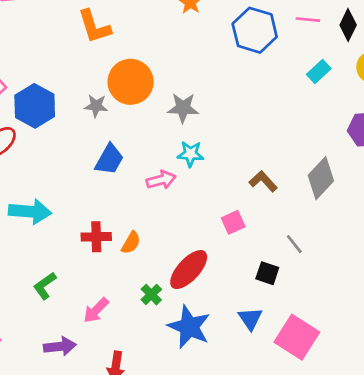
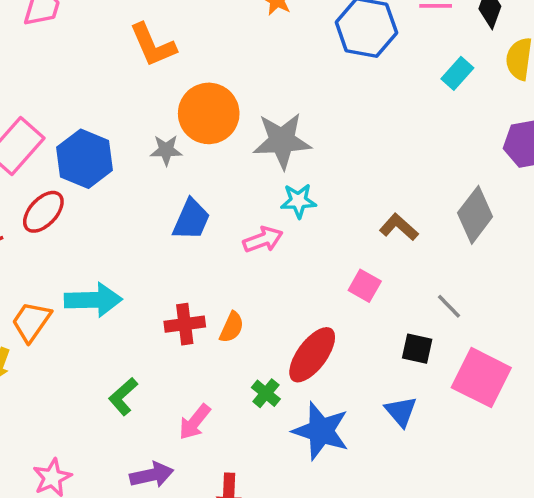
gray star: (183, 108) -> (282, 141), size x1.4
pink square: (233, 222) -> (365, 286), turned -30
pink square: (297, 337) -> (481, 378), moved

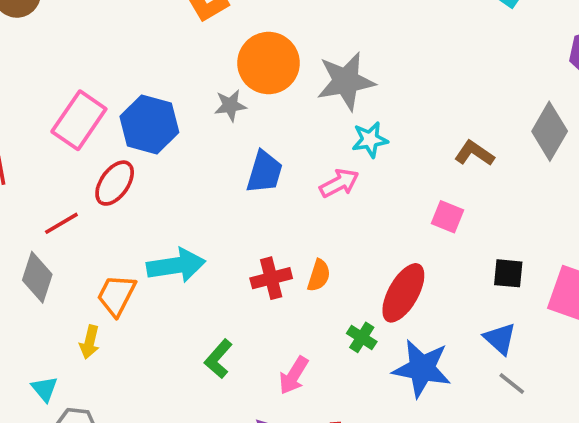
gray line: (449, 306) -> (512, 384), moved

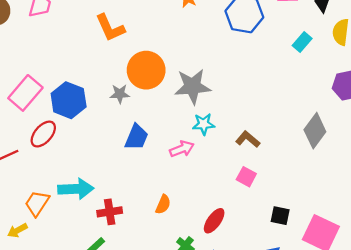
brown L-shape: (474, 153) -> (248, 139), moved
red cross: (271, 278) -> (110, 212), moved
red ellipse: (403, 293) -> (214, 221), size x0.7
yellow arrow: (90, 342) -> (17, 230), turned 42

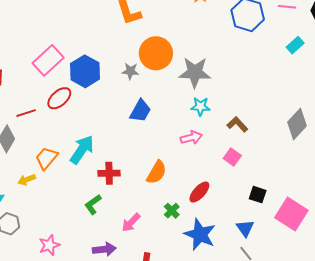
pink arrow: (182, 149) -> (191, 138), moved
cyan arrow: (76, 189) -> (82, 150), turned -60
orange semicircle: (163, 204) -> (157, 172), size x1.4

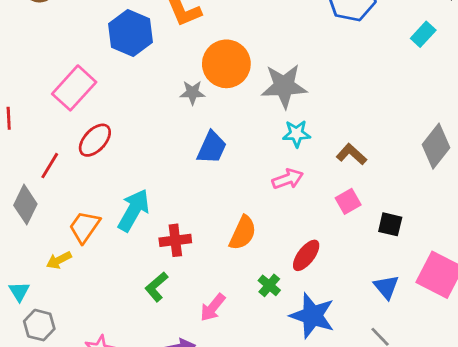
blue hexagon: (85, 71) -> (130, 33), moved
red line: (26, 113) -> (50, 166), turned -36
pink square: (232, 157) -> (348, 201), turned 30
black square: (258, 195) -> (390, 224), moved
blue triangle: (245, 228) -> (386, 287), moved

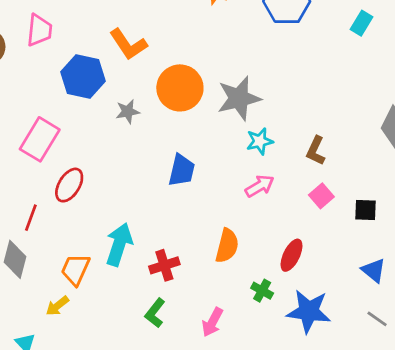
gray star: (192, 93) -> (128, 112), moved
brown L-shape: (351, 154) -> (316, 151), turned -96

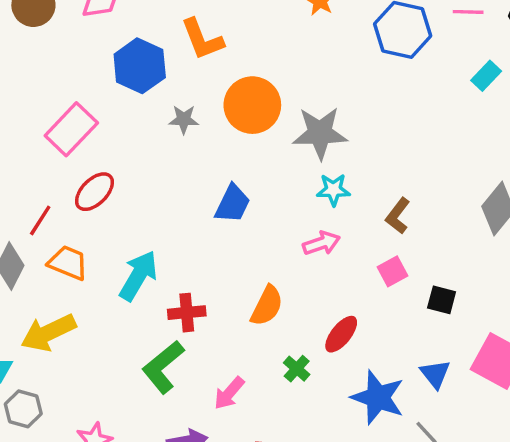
orange trapezoid: (75, 269) -> (68, 263), moved, turned 76
yellow arrow: (57, 306) -> (48, 333), size x1.8
blue star: (309, 311) -> (378, 397), moved
green L-shape: (155, 313) -> (163, 367), size x1.5

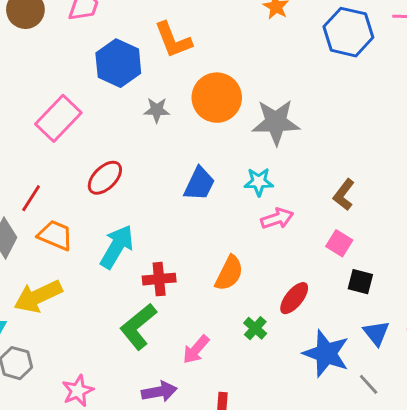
cyan star: (333, 190) -> (259, 182), moved
red ellipse: (94, 192) -> (105, 178), moved
pink square: (393, 271) -> (339, 243), turned -30
black square: (442, 300) -> (360, 282), moved

